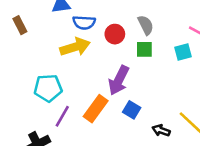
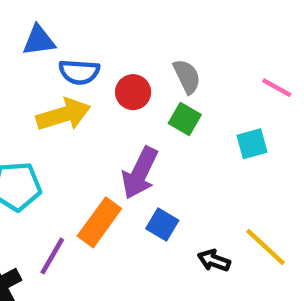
green square: (144, 49) -> (185, 119), turned 30
cyan square: (183, 52) -> (252, 144), moved
purple line: (62, 116) -> (52, 256), moved

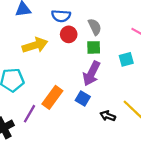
blue semicircle: (79, 72) -> (61, 16), moved
green square: (185, 119) -> (94, 47), turned -32
purple arrow: (140, 173) -> (91, 73), moved

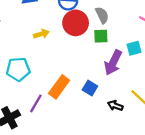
red circle: (69, 34) -> (76, 23), size x1.5
yellow arrow: (35, 45) -> (41, 34), size x0.6
purple arrow: (91, 73) -> (113, 63), moved

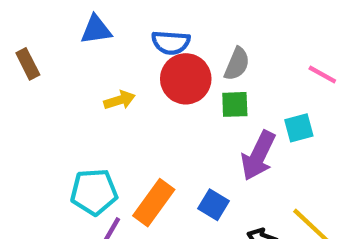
gray semicircle: (102, 15) -> (237, 64), turned 49
cyan pentagon: (18, 69) -> (94, 192), moved

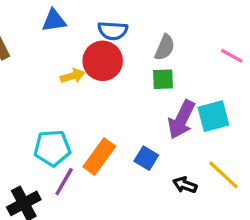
red circle: (186, 79) -> (103, 61), moved
cyan square: (299, 128) -> (213, 116), moved, size x1.4

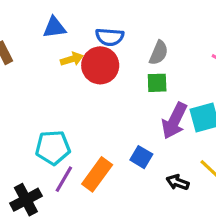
yellow arrow: (72, 76) -> (72, 59), moved
orange rectangle: (99, 156) -> (97, 174), moved

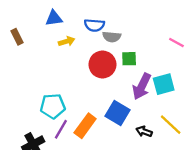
gray semicircle: (159, 53) -> (112, 37), moved, turned 72
red circle: (100, 65) -> (102, 64), moved
blue square: (141, 157) -> (117, 113), size x1.5

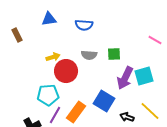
gray semicircle: (112, 37) -> (89, 55), moved
yellow arrow: (67, 41) -> (53, 57), moved
red circle: (102, 64) -> (66, 71), moved

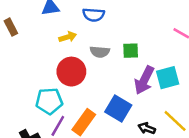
yellow arrow: (53, 57) -> (68, 37), moved

